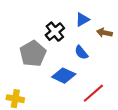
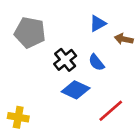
black cross: (55, 32) -> (65, 60), moved
gray pentagon: (33, 54) -> (30, 33), moved, turned -30

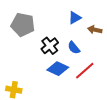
red line: (111, 111) -> (85, 71), moved

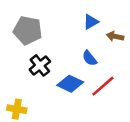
black cross: (50, 46) -> (40, 65), moved

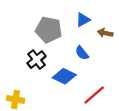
gray pentagon: (28, 30) -> (49, 30), moved
red line: (103, 86) -> (94, 95), moved

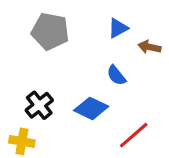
gray pentagon: (49, 30) -> (50, 31), moved
black cross: (37, 60) -> (39, 105), moved

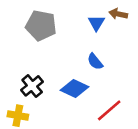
blue triangle: (118, 28) -> (96, 23), turned -30
brown arrow: (149, 47) -> (118, 14), moved

